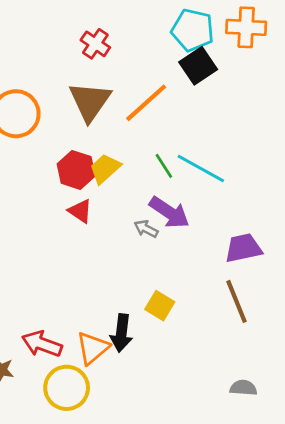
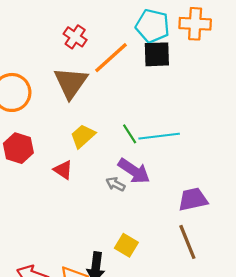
black square: (198, 66) -> (157, 54), turned 32
orange line: (146, 103) -> (111, 58), moved
cyan line: (201, 169) -> (159, 136), turned -36
red hexagon: (76, 170) -> (18, 148), moved

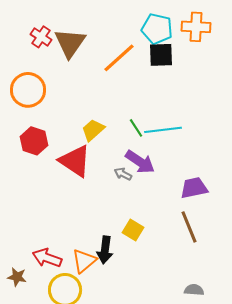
red cross: (75, 37) -> (41, 37), moved
brown triangle: (71, 83) -> (70, 43), moved
red triangle: (63, 170) -> (75, 161), size x1.8

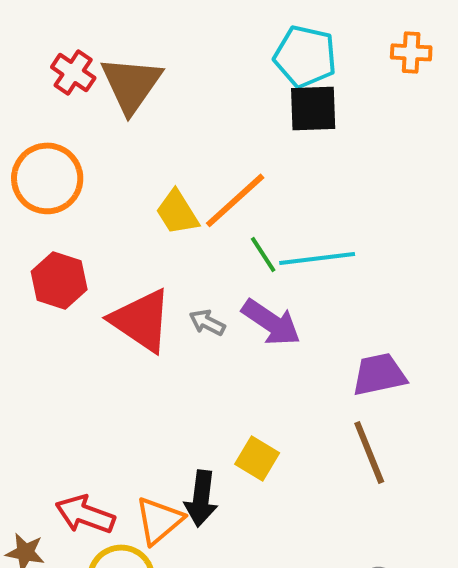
orange cross: (196, 27) -> (411, 52), moved, size x0.7
orange line: (119, 58) -> (235, 200), moved
yellow trapezoid: (93, 130) -> (177, 212), moved, turned -80
gray arrow: (123, 174) -> (207, 322), moved

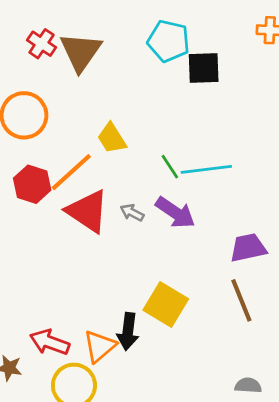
cyan pentagon: (305, 56) -> (168, 41), moved
orange line: (235, 200) -> (71, 172), moved
yellow square: (257, 458) -> (166, 304), size x1.5

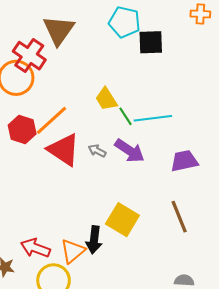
red cross: (42, 44) -> (29, 56), moved, size x1.5
yellow trapezoid: (112, 138) -> (106, 99), moved
purple trapezoid: (248, 248) -> (184, 161), moved

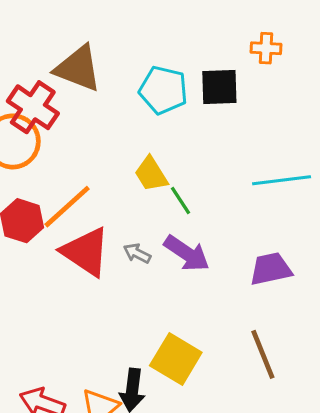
orange cross: (200, 14) -> (266, 48), moved
cyan pentagon: (124, 22) -> (163, 90), moved
brown triangle: (59, 30) -> (78, 68), turned -44
cyan line: (153, 118) -> (282, 180), moved

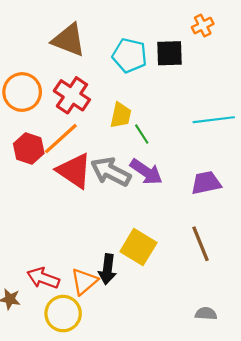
orange cross: (266, 48) -> (203, 26), turned -30
red cross: (33, 107) -> (72, 95), moved
yellow trapezoid: (151, 174) -> (121, 115), turned -136
gray arrow: (137, 253) -> (111, 172), size x2.0

